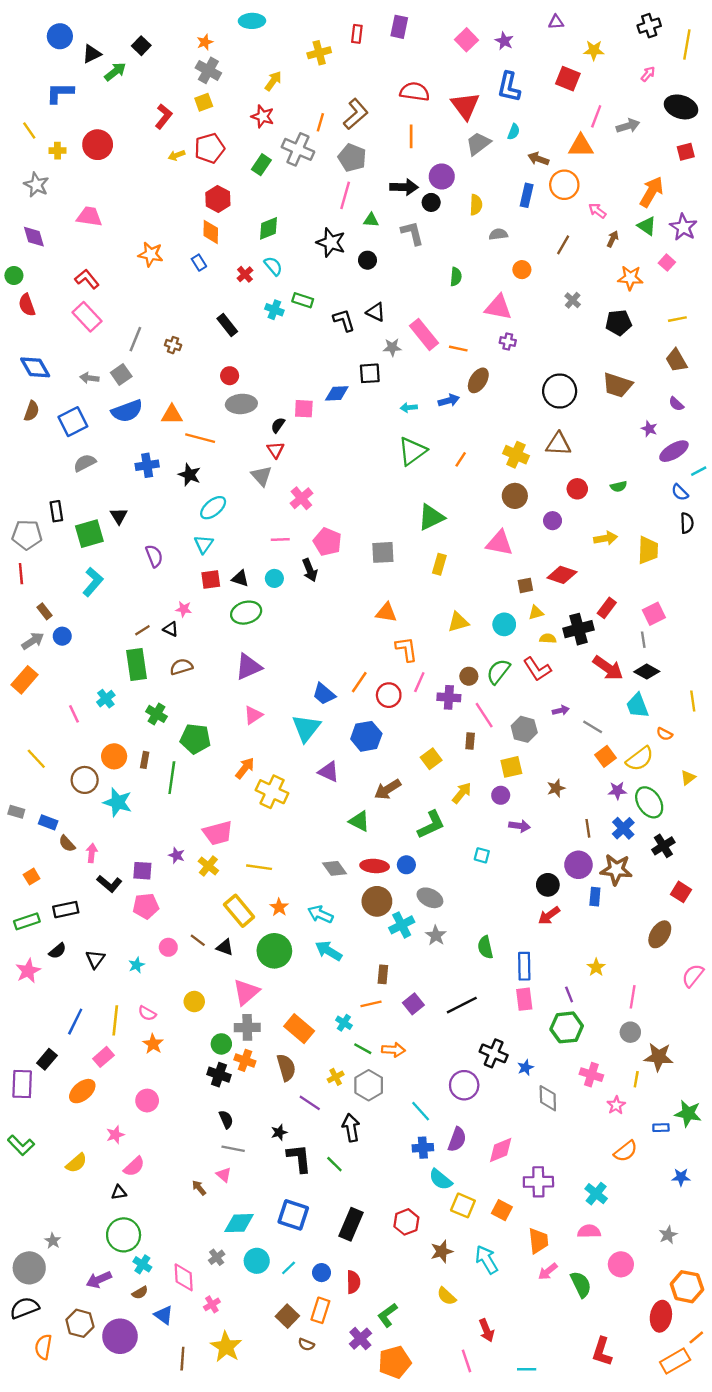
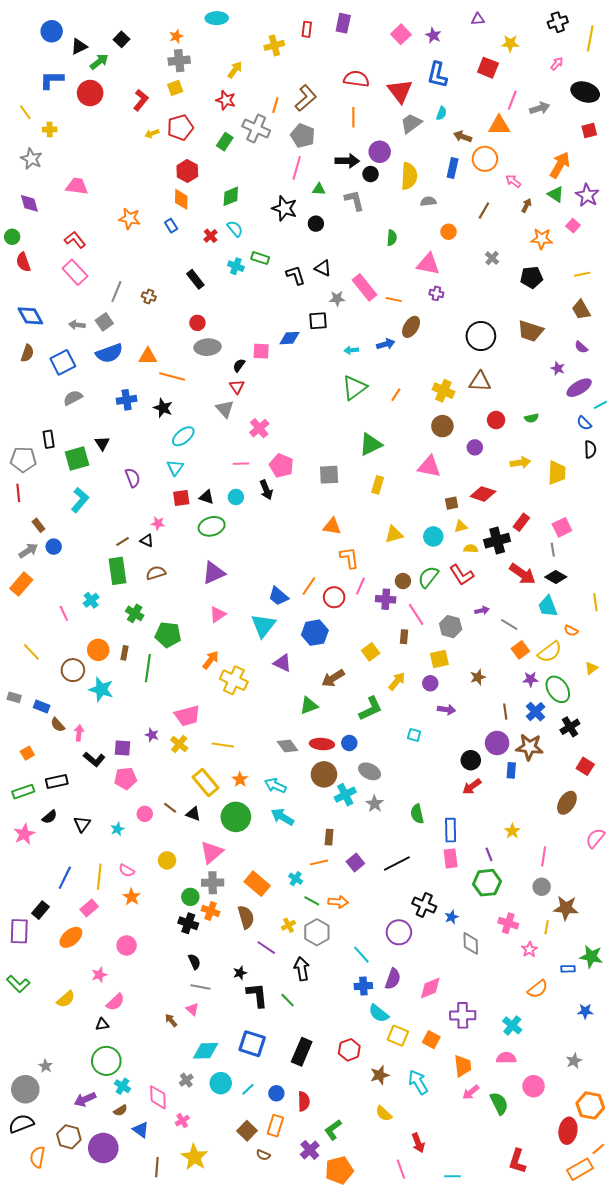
gray cross: (208, 70) -> (179, 61), turned -35
red circle: (98, 145) -> (90, 93), moved
yellow semicircle: (476, 205) -> (409, 176), size x1.5
green triangle: (359, 821) -> (309, 706), turned -48

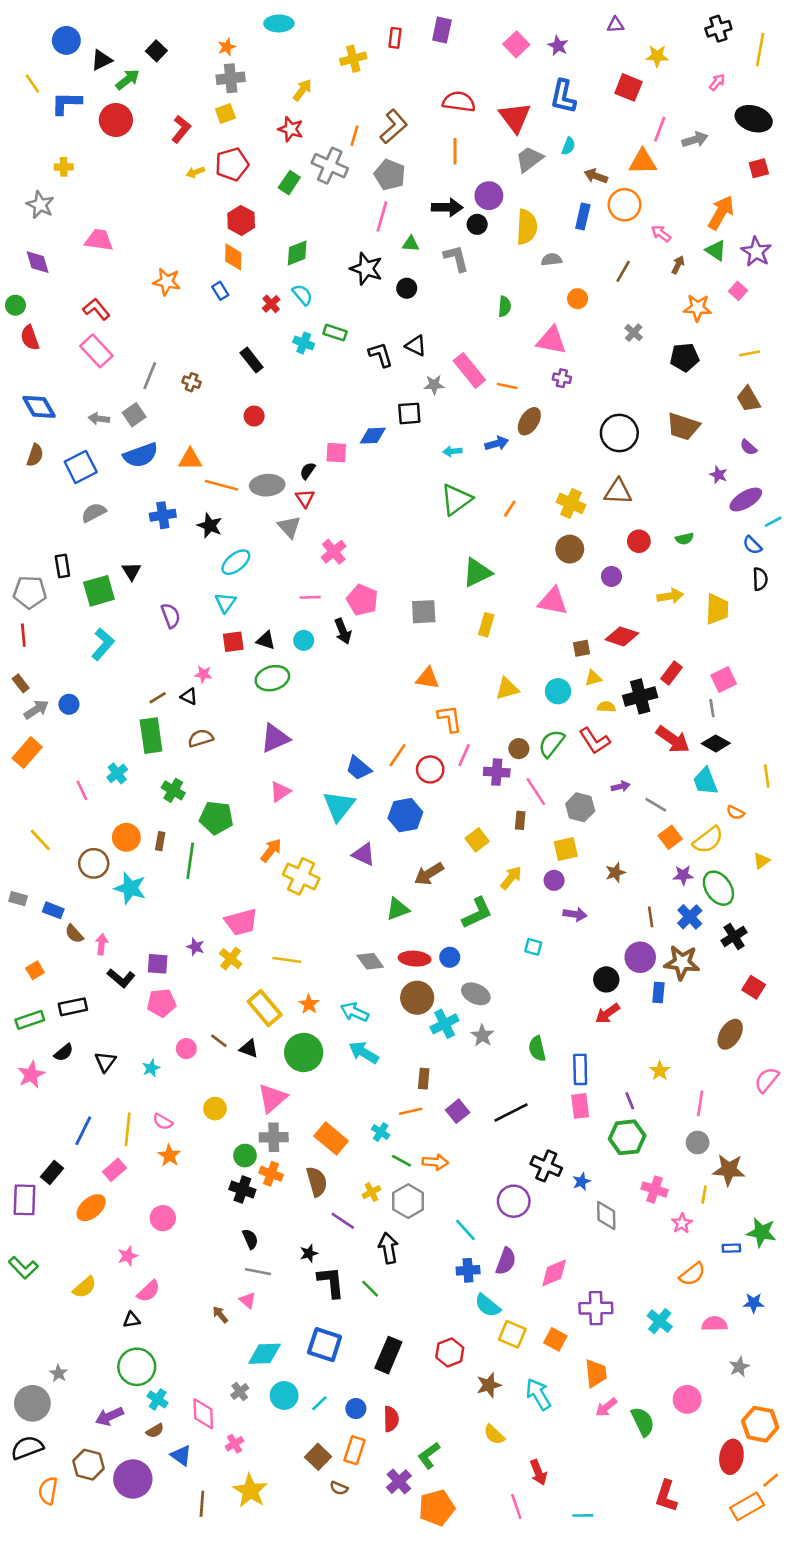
yellow line: (25, 112) -> (32, 83), moved
gray ellipse: (208, 347) -> (267, 485), moved
brown rectangle: (38, 525) -> (21, 683), moved
pink semicircle: (506, 1058) -> (715, 1324), moved

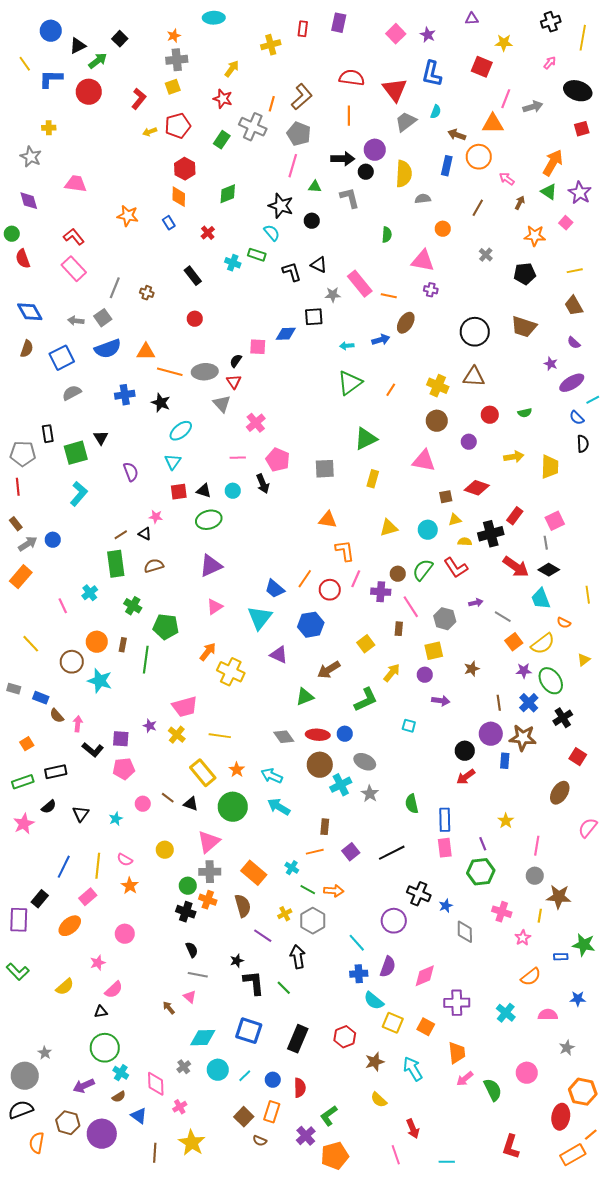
cyan semicircle: (302, 295) -> (272, 233), moved

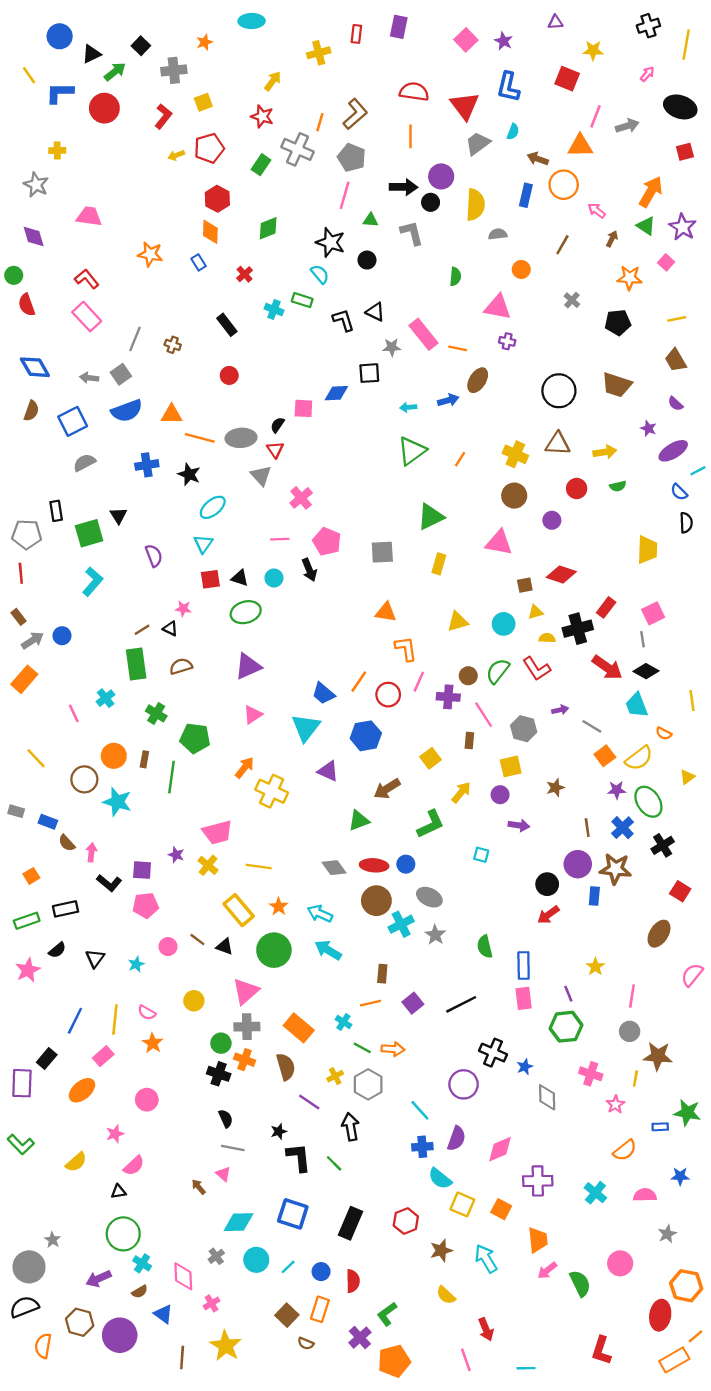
gray cross: (177, 60) -> (174, 70), moved
yellow arrow: (514, 457) -> (605, 452), moved

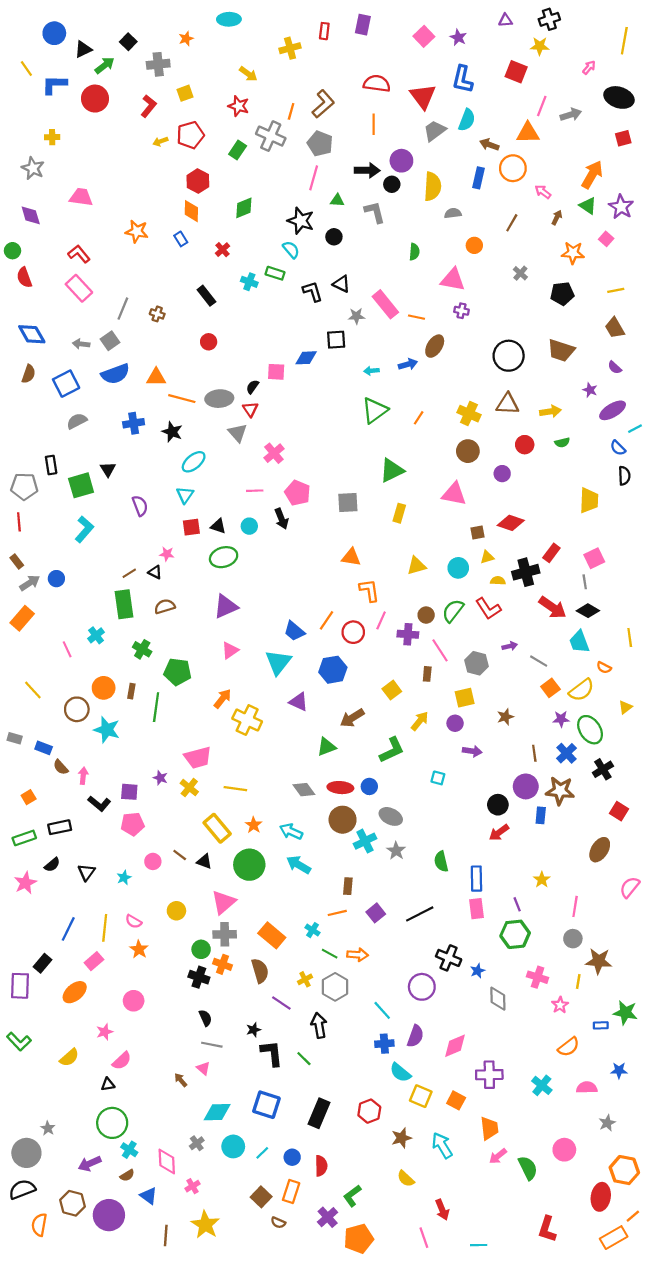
black cross: (648, 26) -> (549, 19), moved
yellow arrow: (273, 81) -> (248, 74), turned 90
cyan semicircle: (513, 132) -> (467, 120), size x1.5

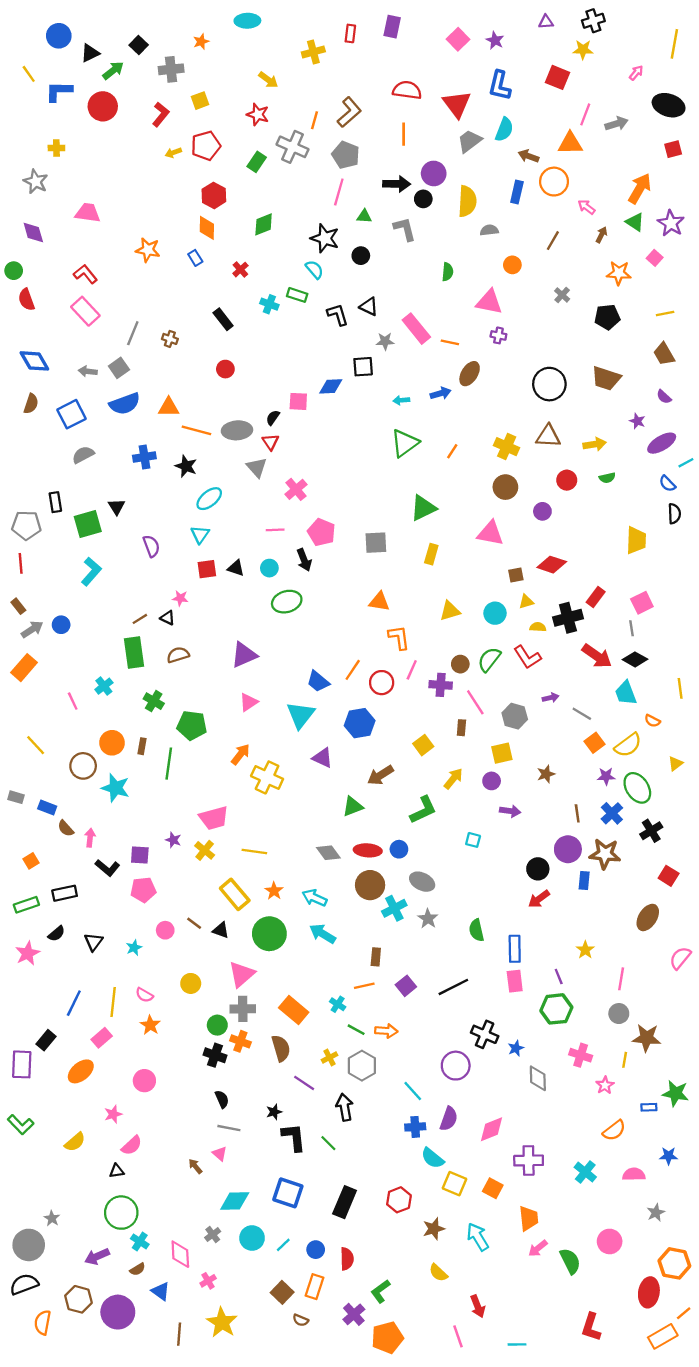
green ellipse: (224, 557) -> (287, 602), moved

